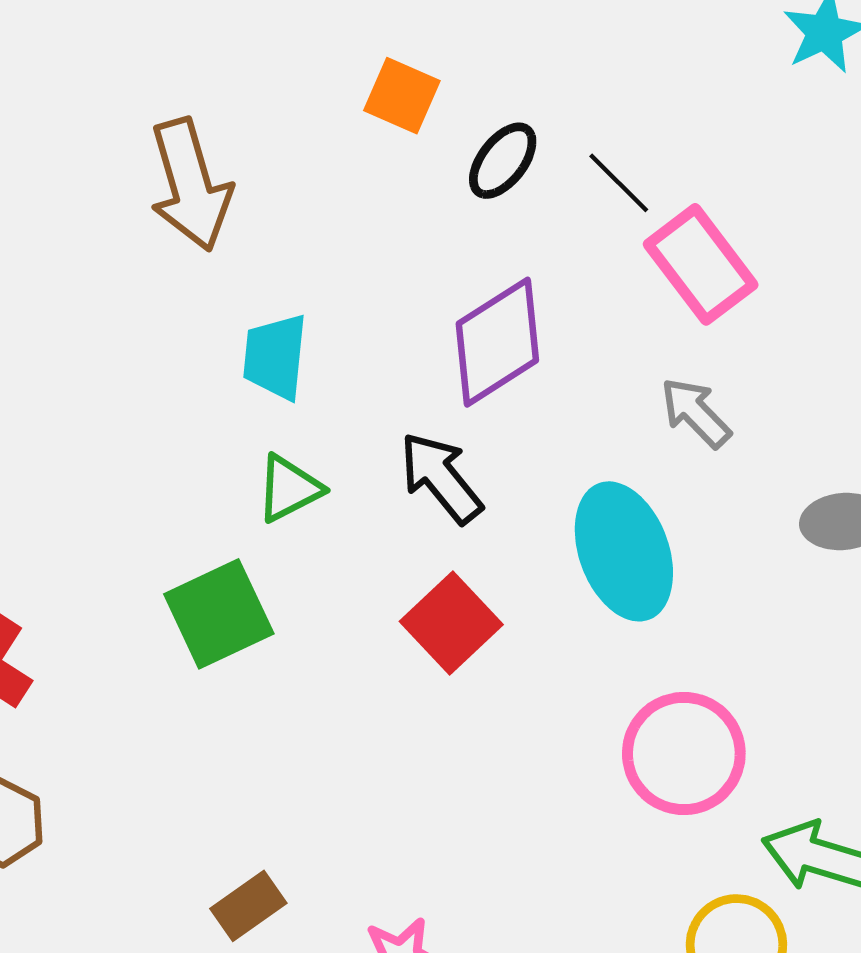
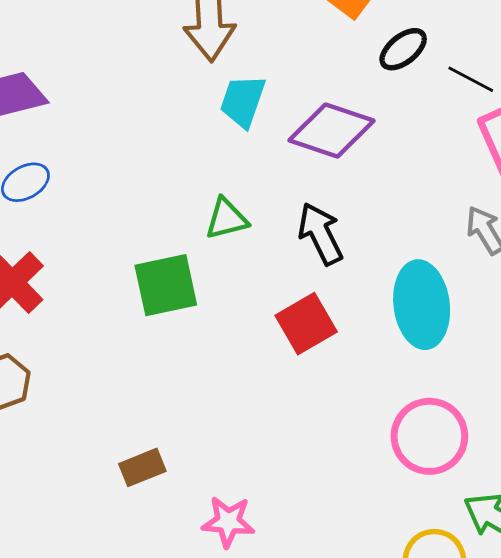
black line: (619, 183) -> (471, 79), turned -30
purple diamond: (497, 342) -> (331, 131), moved, turned 38
cyan trapezoid: (275, 357) -> (243, 101), moved

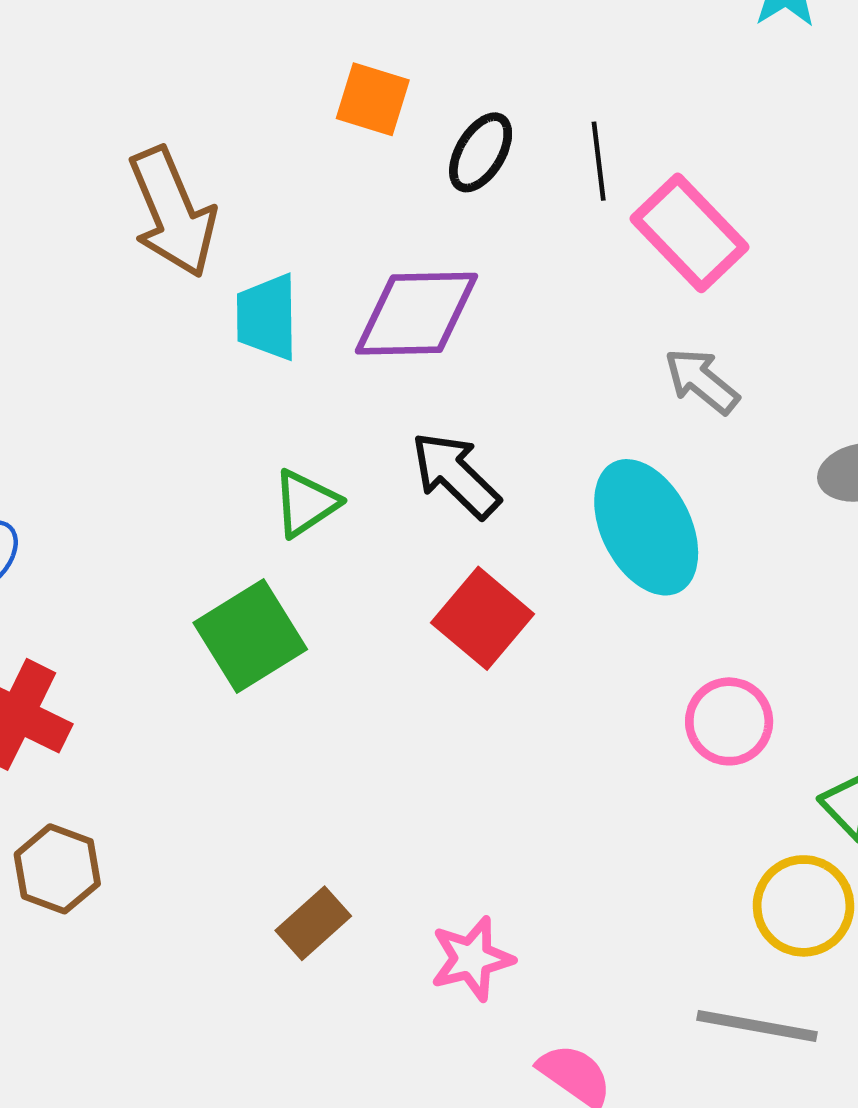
black line: (471, 79) -> (599, 161), turned 75
pink circle: (429, 436) -> (729, 721), size x0.7

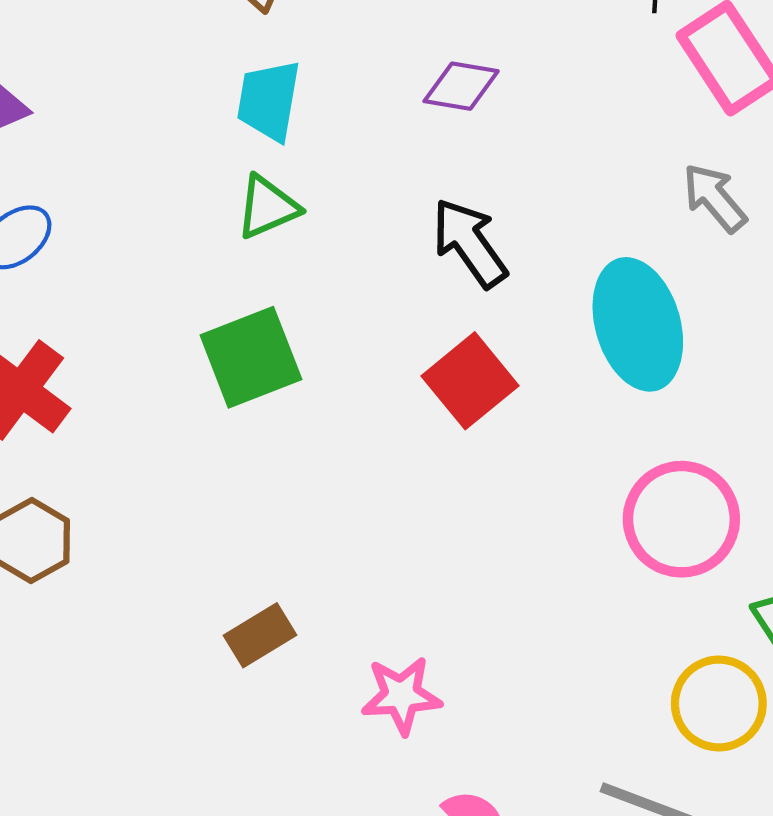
purple diamond: (416, 314) -> (461, 86), size x0.6
cyan trapezoid: (267, 317) -> (269, 100), moved
green triangle: (306, 503) -> (267, 207), moved
pink circle: (729, 721) -> (681, 519), size x1.4

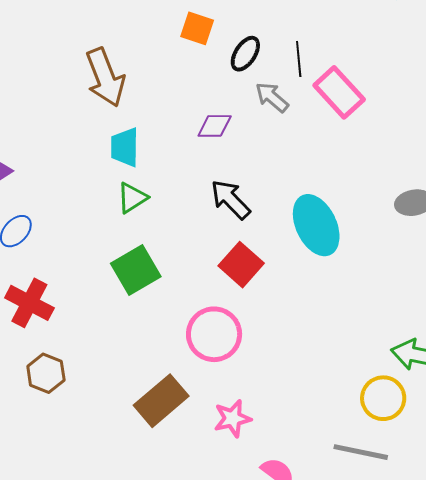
gray arrow: (715, 198) -> (272, 97), moved
pink circle: (681, 519) -> (214, 334), moved
brown rectangle: (260, 635) -> (161, 401), size x1.6

